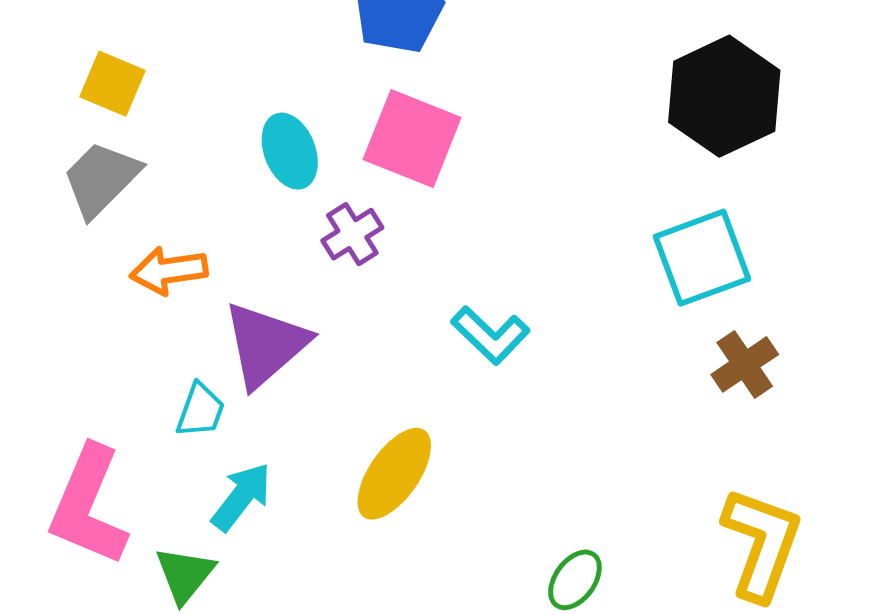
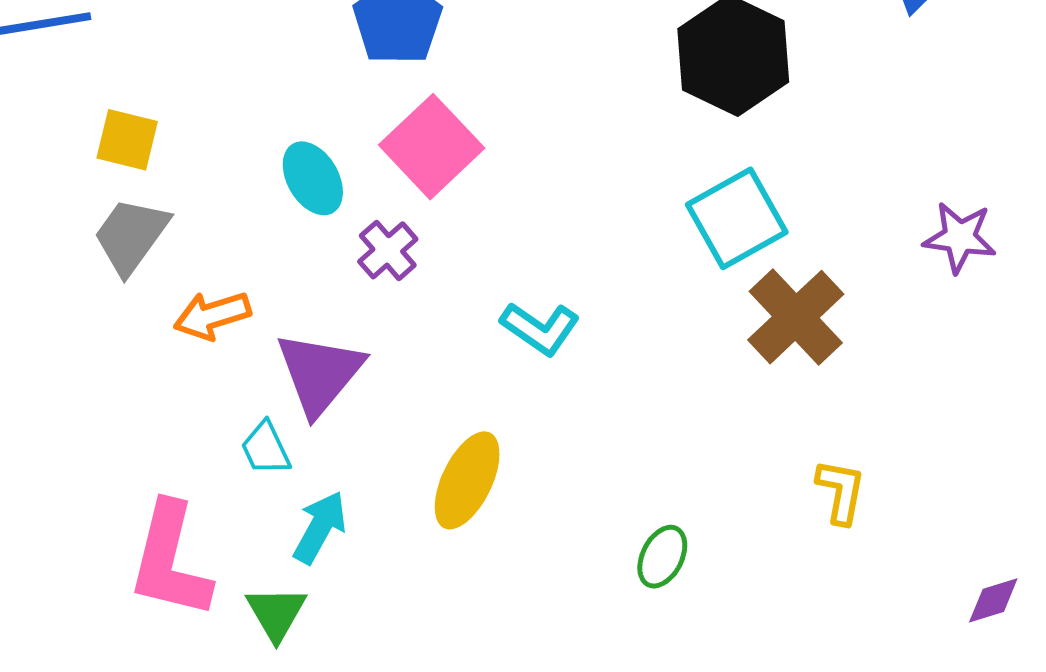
pink square: (412, 138) -> (432, 147), turned 34
brown cross: (745, 364) -> (796, 317), size x1.5
cyan trapezoid: (200, 410) -> (266, 448), turned 144
yellow L-shape: (762, 544) -> (841, 491), size x0.6

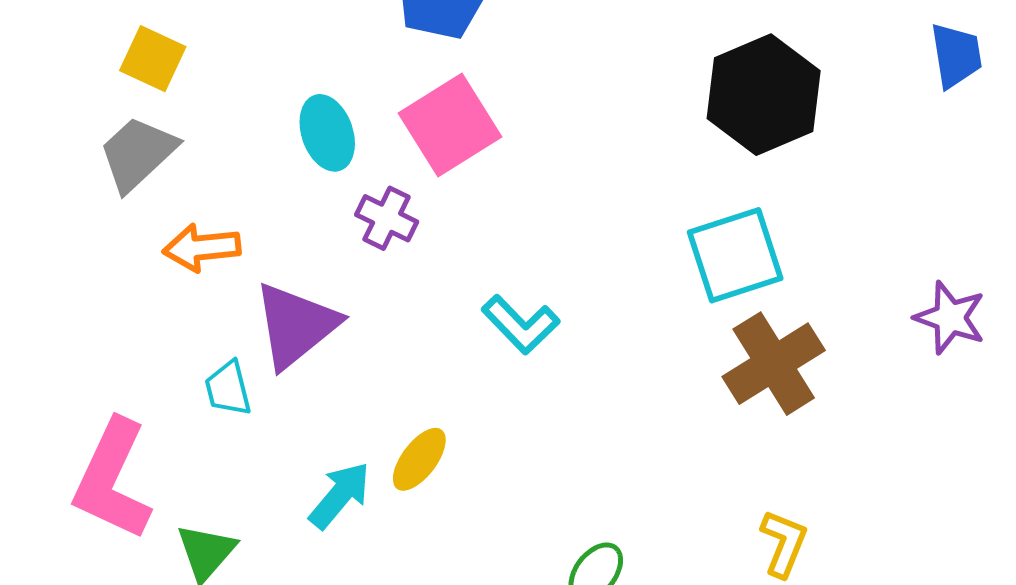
purple cross: (388, 250) -> (387, 218), turned -34
yellow ellipse: (467, 480) -> (419, 459), size x0.7
cyan arrow: (320, 527) -> (340, 495), moved

